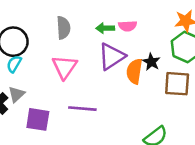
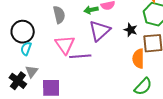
orange semicircle: (134, 71) -> (138, 59), moved
purple line: (82, 109) -> (80, 56), moved

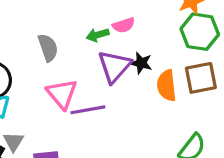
black star: (131, 30) -> (141, 63), moved
orange semicircle: (138, 59) -> (166, 85), moved

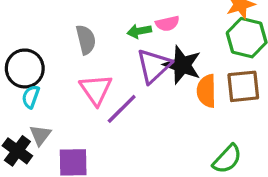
black star: (141, 63) -> (182, 65), size x1.6
purple line: (88, 110) -> (122, 109), turned -40

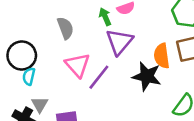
green arrow: (139, 31) -> (105, 17), turned 84
black star: (182, 65) -> (147, 76), moved

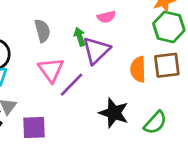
green arrow: (105, 17) -> (80, 37), moved
black star: (147, 76) -> (114, 113), moved

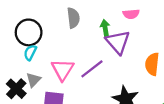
purple triangle: (96, 50) -> (118, 42), turned -36
pink triangle: (51, 70) -> (63, 70), moved

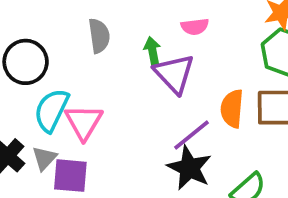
cyan semicircle: (30, 53) -> (51, 110), moved, size x1.6
purple line: (92, 69) -> (191, 135), moved
gray triangle: (33, 80) -> (44, 158), moved

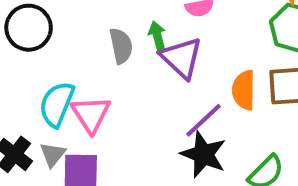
gray semicircle: (99, 36) -> (121, 46), moved
black circle: (26, 62) -> (29, 28), moved

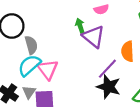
gray semicircle: (121, 46) -> (31, 45), moved
cyan semicircle: (57, 104) -> (29, 65), turned 30

